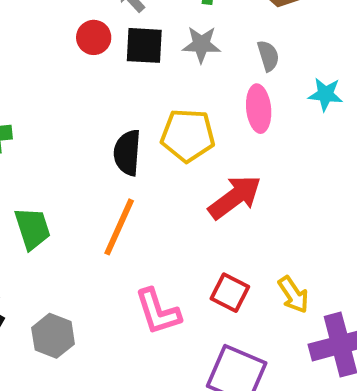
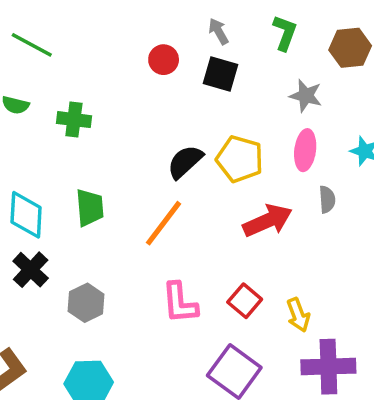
red circle: (94, 37) -> (164, 60), moved
gray star: (201, 44) -> (306, 96), moved
gray semicircle: (268, 56) -> (327, 199), moved
black semicircle: (127, 153) -> (185, 162), turned 30

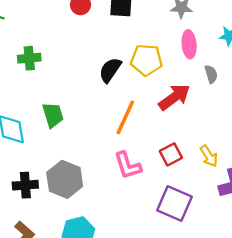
orange line: (163, 223) -> (125, 117), moved
black cross: (31, 270) -> (25, 185), moved, turned -35
red square: (245, 301) -> (171, 154), turned 35
gray hexagon: (86, 303) -> (65, 179), size x1.4

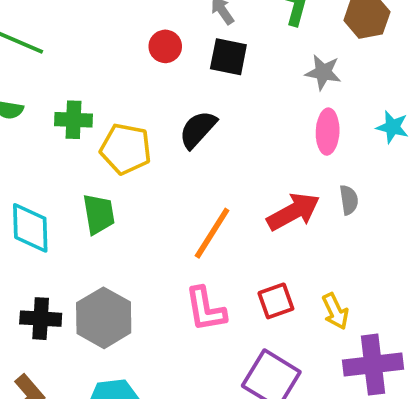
yellow pentagon: (146, 60) -> (126, 149), moved
black semicircle: (110, 70) -> (198, 129), moved
gray semicircle: (211, 74) -> (349, 200), moved

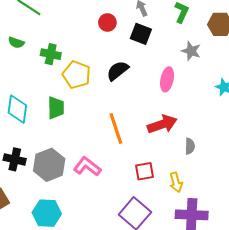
pink ellipse: (328, 132) -> (167, 79), moved
gray semicircle: (349, 200) -> (190, 146), moved
orange line: (212, 233) -> (116, 128), turned -60
pink L-shape: (206, 309) -> (87, 167), moved, turned 128

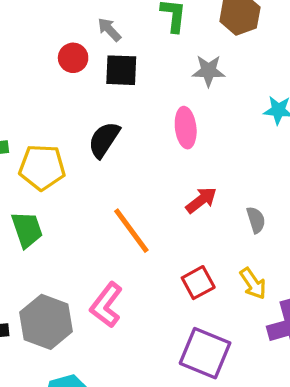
red circle: (107, 22) -> (73, 58), moved
red arrow: (162, 124) -> (201, 200), size x0.7
pink L-shape: (87, 167) -> (106, 305), turned -72

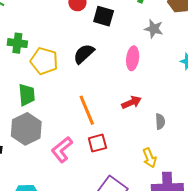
red square: (198, 283) -> (97, 143), moved
gray hexagon: (46, 322) -> (26, 129), moved

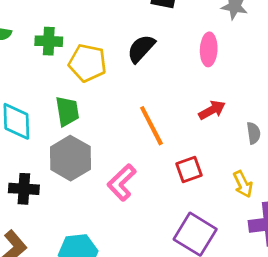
red square: (97, 143) -> (189, 169), moved

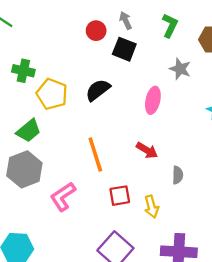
red arrow: (212, 110) -> (147, 150), turned 50
green trapezoid: (67, 111) -> (29, 131), turned 50
yellow arrow: (243, 184) -> (152, 207), moved

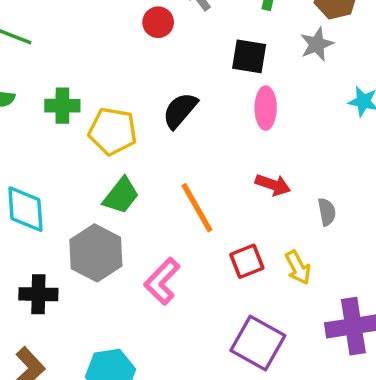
black square: (124, 49) -> (249, 56), moved
gray star: (180, 69) -> (317, 44), moved, turned -30
green trapezoid: (29, 131) -> (121, 196), moved

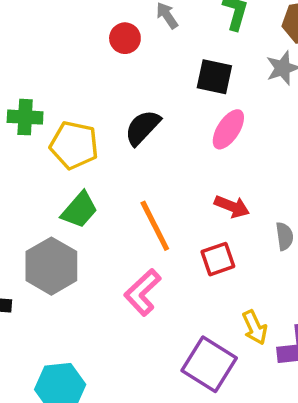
pink ellipse: (266, 108) -> (228, 129), turned 30
red square: (247, 261) -> (218, 259), moved
yellow arrow: (298, 268) -> (255, 327), moved
pink L-shape: (162, 281) -> (142, 292), moved

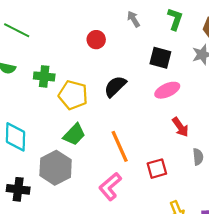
red circle: (125, 38) -> (96, 40), moved
pink ellipse: (228, 129) -> (167, 90), turned 30
red arrow: (232, 206) -> (180, 127), moved, turned 30

